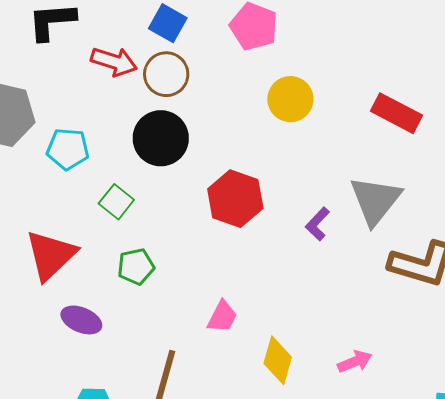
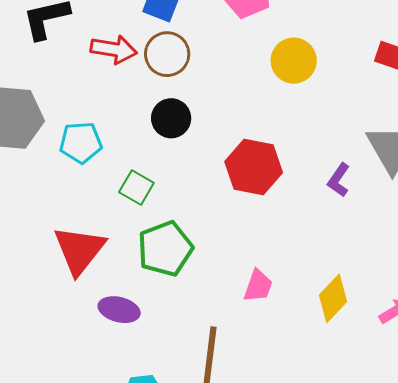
black circle: (161, 138) -> (171, 118), size x0.7
green pentagon: (136, 266) -> (165, 249), size x1.5
yellow diamond: (278, 360) -> (333, 298), moved, turned 36

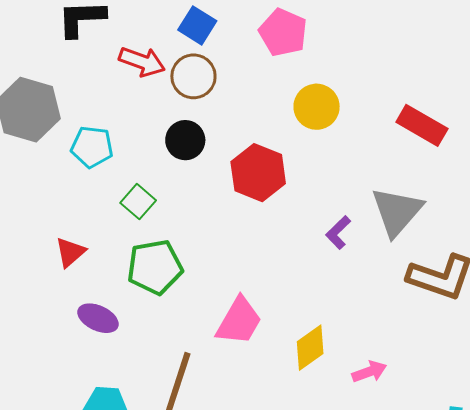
red hexagon: (254, 167) -> (258, 173), moved
red triangle: (79, 250) -> (70, 252), size x0.6
pink trapezoid: (258, 286) -> (239, 321), size x1.5

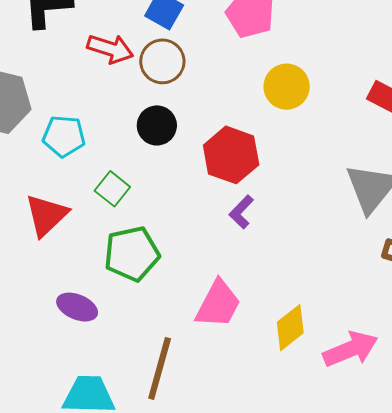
purple L-shape: (338, 233) -> (241, 212), moved
red triangle: (70, 252) -> (46, 215), moved, size x1.4
pink arrow: (369, 372) -> (350, 349), size x1.6

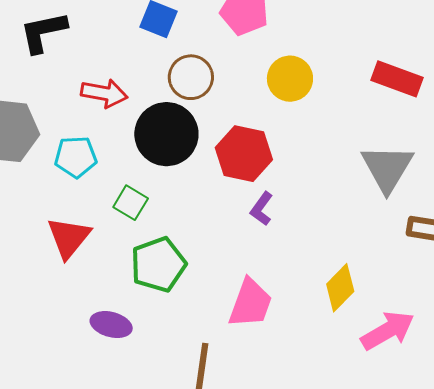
red arrow: (110, 49) -> (104, 93), moved
brown circle: (162, 61) -> (191, 77), moved
black circle: (157, 125) -> (166, 134), size x1.6
yellow diamond: (290, 328) -> (340, 288), moved

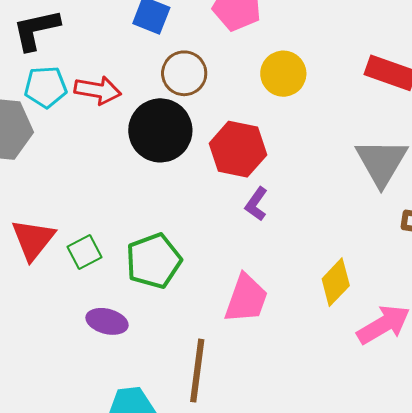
cyan pentagon: (76, 157) -> (46, 87), moved
green square: (131, 203) -> (84, 252), moved, turned 32
red triangle: (69, 238) -> (33, 239), moved

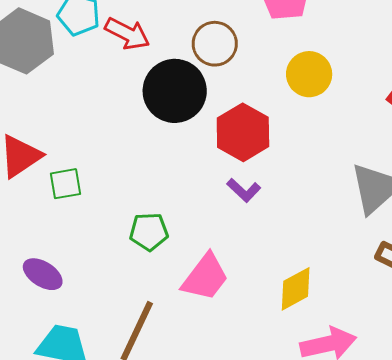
purple L-shape: (256, 204) -> (244, 190), turned -100
green pentagon: (154, 261) -> (149, 232), moved, size x0.7
purple ellipse: (107, 321) -> (43, 274), moved

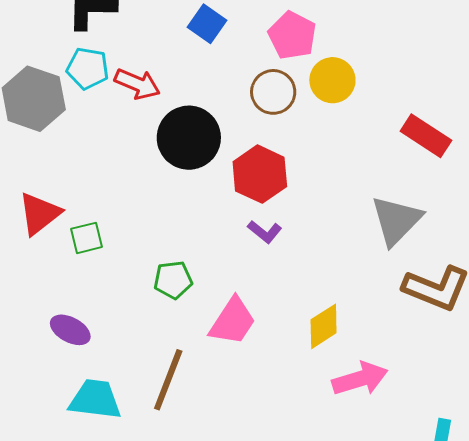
brown circle: (215, 44) -> (273, 92), moved
yellow circle: (309, 74) -> (332, 80), moved

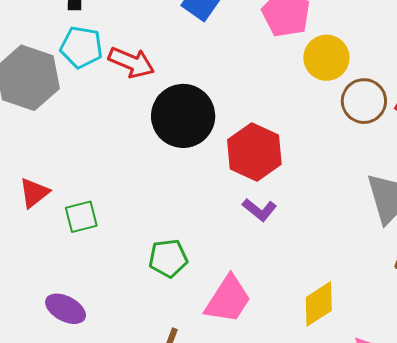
brown circle: (273, 92) -> (364, 101), moved
red triangle: (39, 214) -> (34, 193), size x0.7

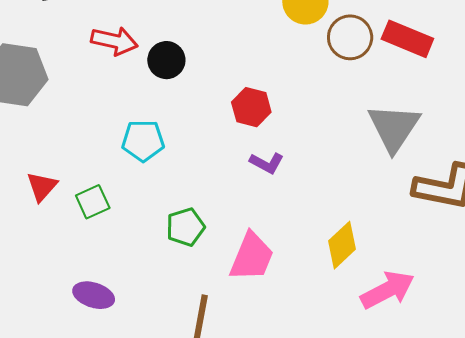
cyan pentagon: (81, 47) -> (143, 141), moved
black circle: (183, 116) -> (166, 60), moved, size x0.6
red hexagon: (254, 152) -> (251, 107), size x0.7

